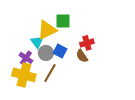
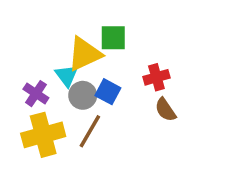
brown semicircle: (82, 56) -> (165, 110), moved
purple cross: (26, 58) -> (36, 94), moved
yellow cross: (24, 75) -> (43, 135), turned -30

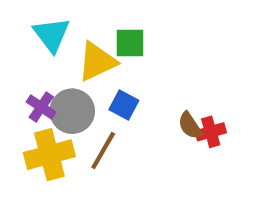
cyan triangle: (67, 76) -> (52, 35), moved, size x1.4
red cross: (156, 77) -> (211, 132), moved
gray circle: (83, 95) -> (72, 111), moved, size x1.4

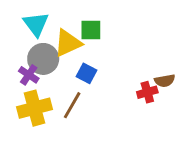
gray circle: (72, 111) -> (43, 59), moved
brown semicircle: (190, 126) -> (165, 81), moved, turned -66

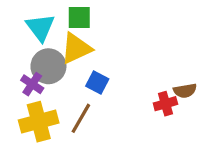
green square: (91, 30) -> (79, 18), moved

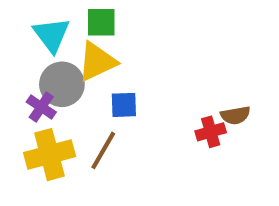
blue square: (97, 83) -> (124, 105), turned -30

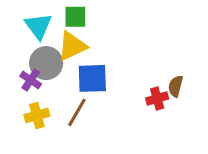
blue square: (124, 105) -> (92, 78), size x1.5
brown semicircle: (235, 115) -> (176, 86), turned 115
yellow cross: (50, 155) -> (37, 115), size x0.7

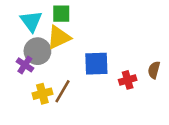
blue square: (92, 78) -> (96, 64), moved
brown semicircle: (176, 86) -> (154, 70), moved
yellow cross: (37, 115) -> (42, 94), moved

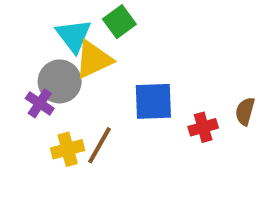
green square: (61, 14) -> (119, 22), moved, turned -36
cyan triangle: (31, 21) -> (74, 36), moved

